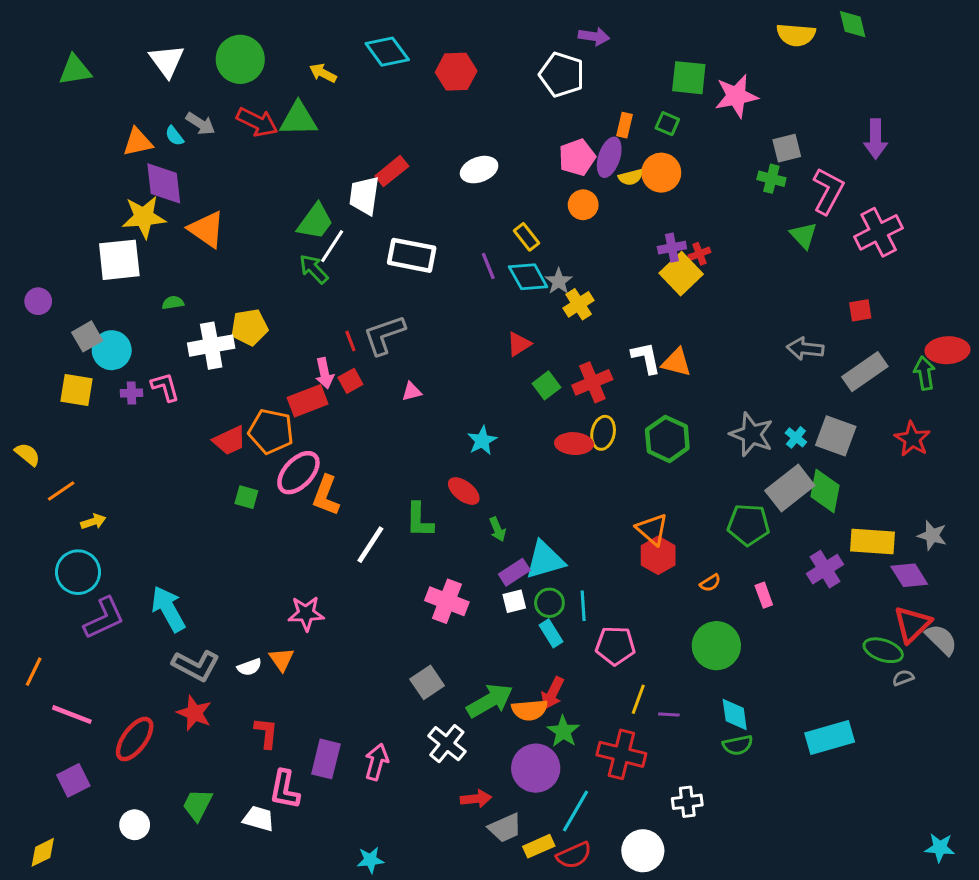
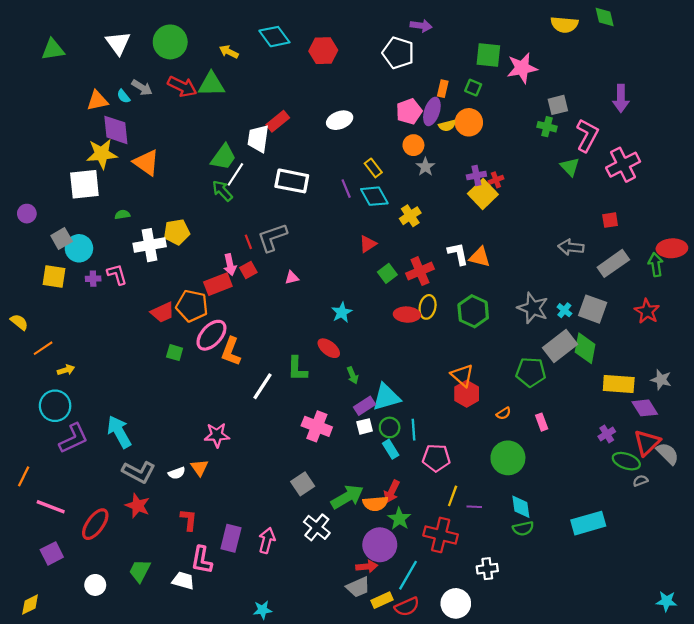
gray star: (559, 281) -> (425, 167), moved
purple cross: (825, 569) -> (607, 434), moved, size x0.7
red arrow: (476, 799) -> (367, 566), moved

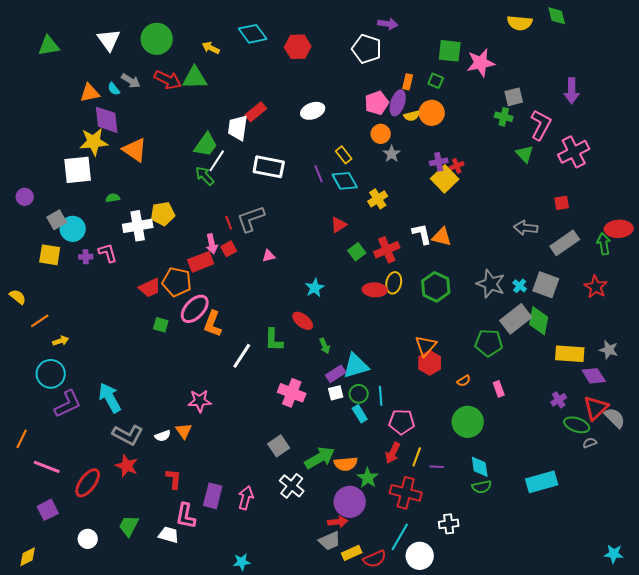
orange triangle: (462, 375) -> (426, 346), turned 30
red arrow: (392, 492) -> (393, 453), moved
cyan line: (408, 575) -> (400, 537), moved

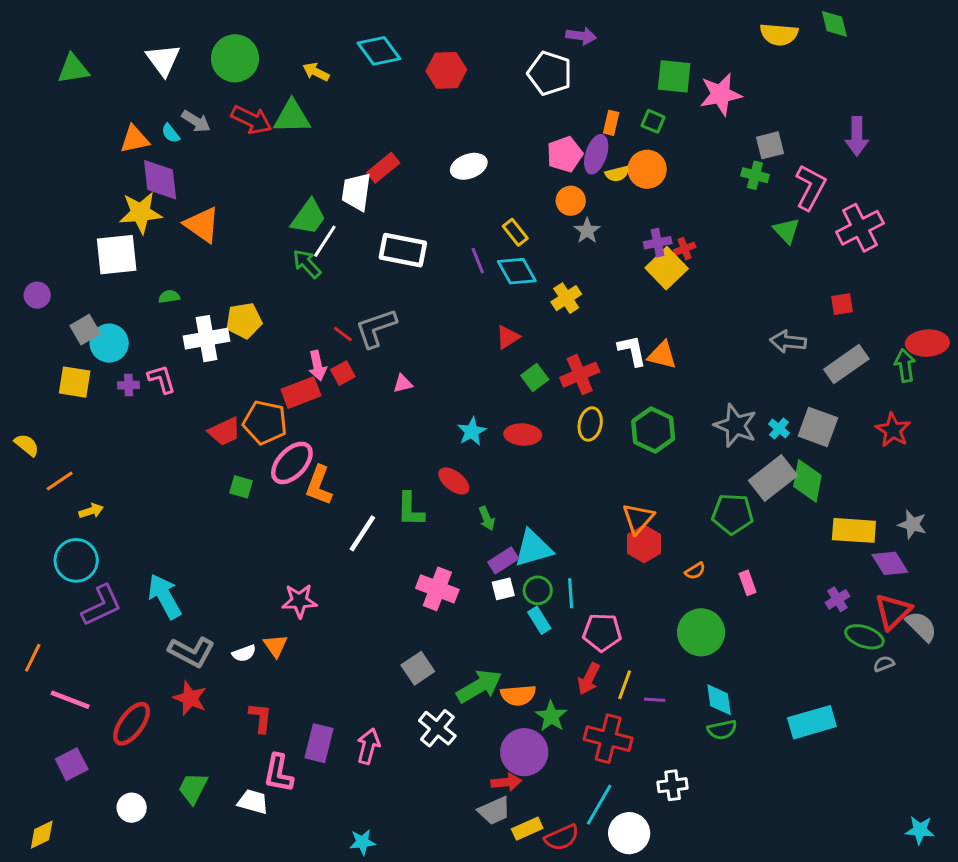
red line: (229, 223) -> (343, 334), turned -32
red ellipse: (375, 290) -> (523, 434), moved

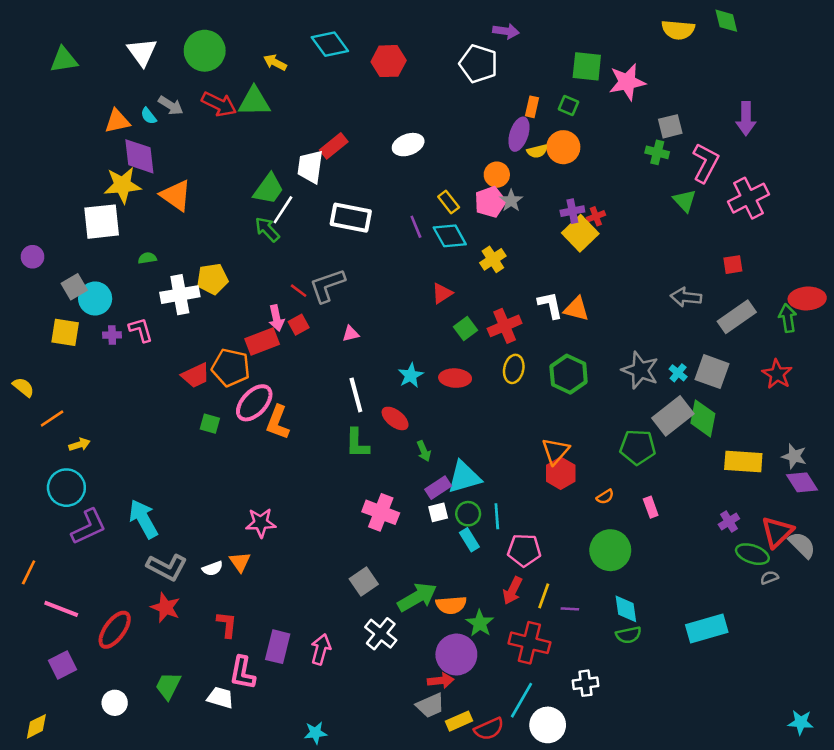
pink pentagon: (565, 154) -> (490, 202), moved
white line: (362, 533) -> (356, 395), moved, turned -48
purple diamond: (890, 563) -> (802, 482), moved

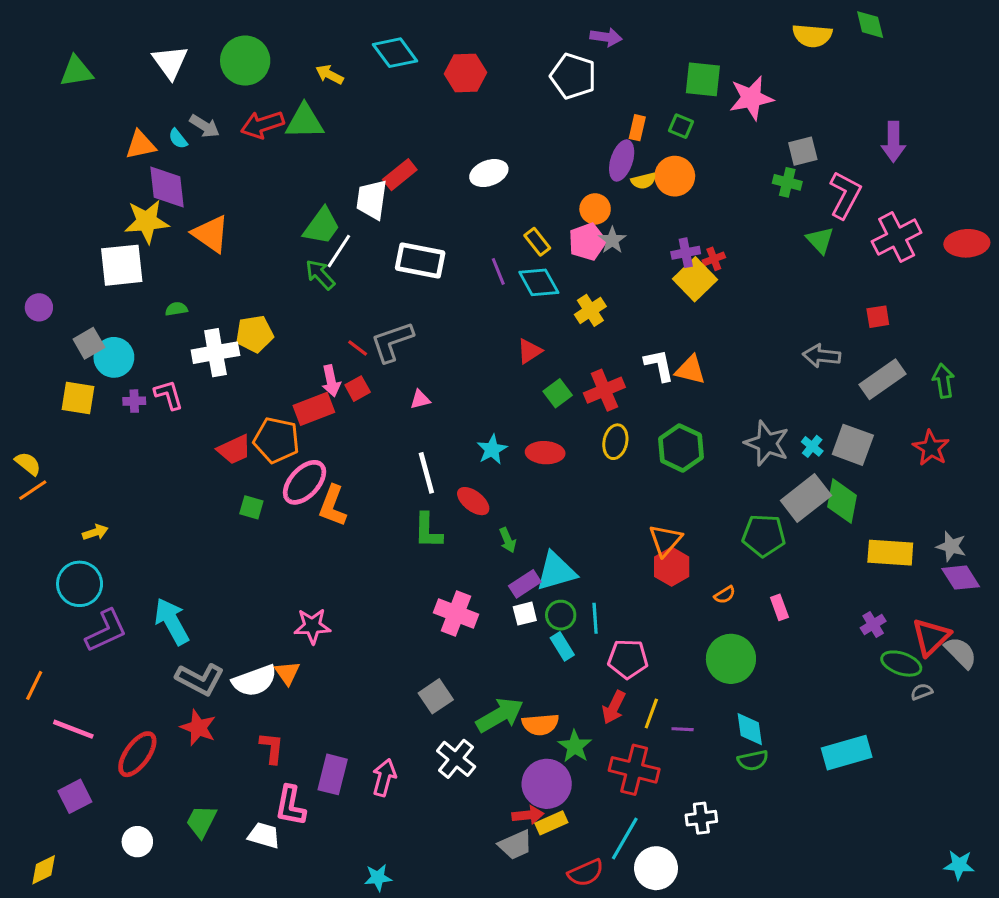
red arrow: (219, 104) -> (262, 125), turned 136
red ellipse: (807, 298) -> (967, 243), moved
orange line: (52, 418) -> (33, 490), moved
white semicircle: (212, 568) -> (255, 681), size x1.8
yellow rectangle: (459, 721) -> (551, 823), moved

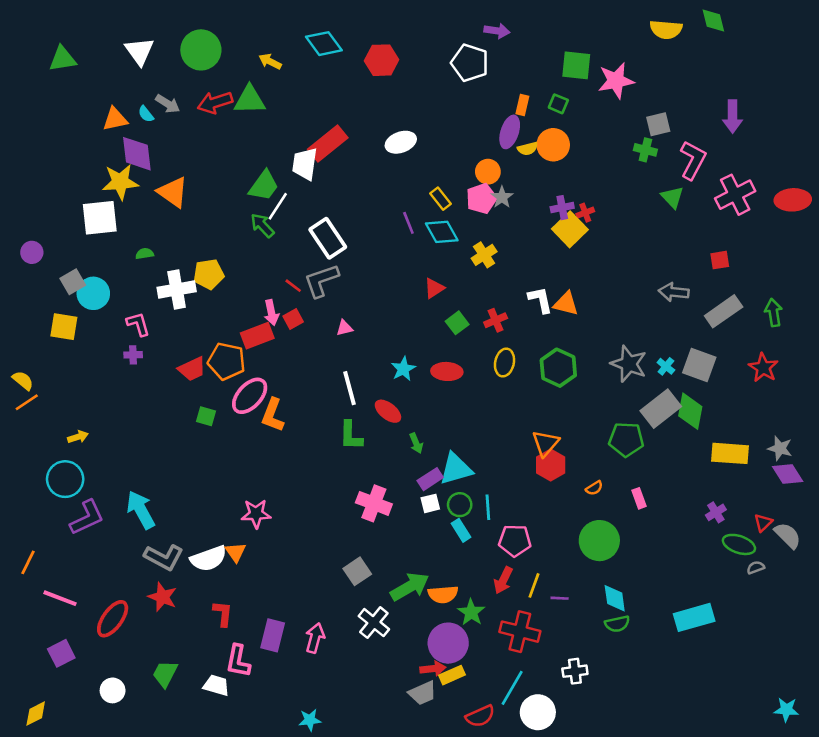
red rectangle: (400, 175) -> (328, 143), size x1.4
white rectangle: (420, 260) -> (328, 238), moved, turned 45
red cross: (604, 390) -> (496, 320), size x0.7
purple cross: (134, 401) -> (133, 355), moved
red triangle: (931, 637) -> (763, 523), size x0.6

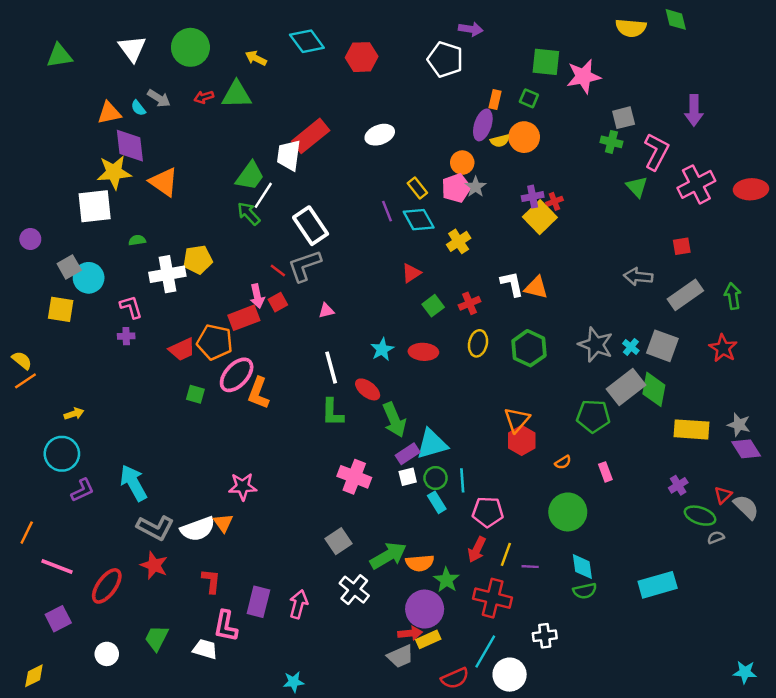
red arrow: (215, 102) -> (204, 97), size x0.6
green arrow: (416, 443) -> (394, 420), size x1.8
purple L-shape: (87, 518) -> (82, 490), size x0.7

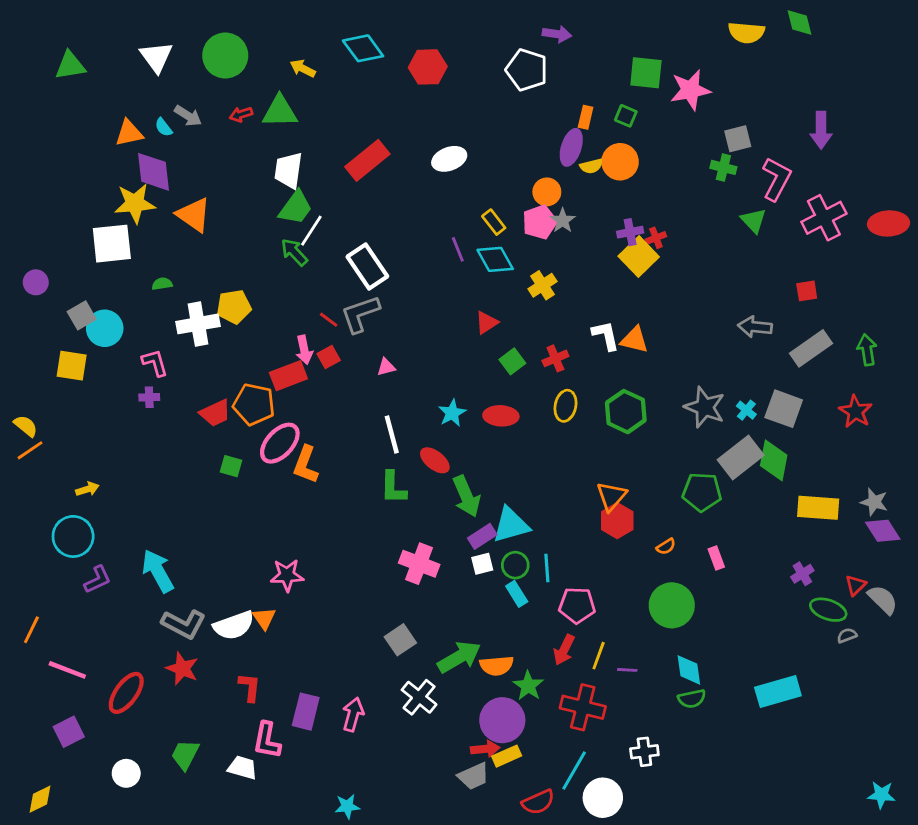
white trapezoid: (289, 155) -> (288, 170), moved

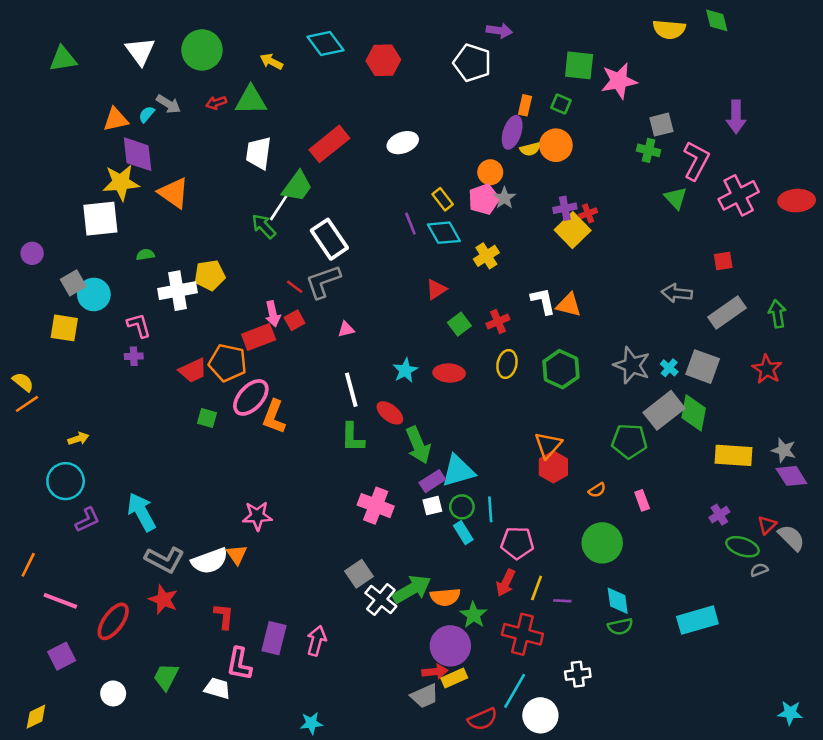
cyan semicircle: (164, 127) -> (147, 114), turned 78
green trapezoid: (296, 208) -> (297, 186), moved
white cross: (419, 697) -> (381, 600), moved

